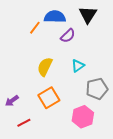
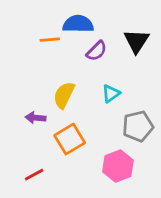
black triangle: (88, 15) -> (136, 41), moved
orange line: (35, 28) -> (50, 40), turned 48
purple arrow: (12, 101) -> (36, 118), moved, turned 40

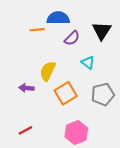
cyan triangle: (111, 94) -> (88, 63), moved, turned -48
orange square: (70, 139) -> (66, 93), moved
pink hexagon: (118, 166) -> (76, 133), moved

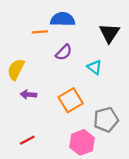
purple semicircle: (72, 38) -> (64, 52), moved
yellow semicircle: (48, 71) -> (16, 69), moved
gray pentagon: (103, 94) -> (106, 120), moved

